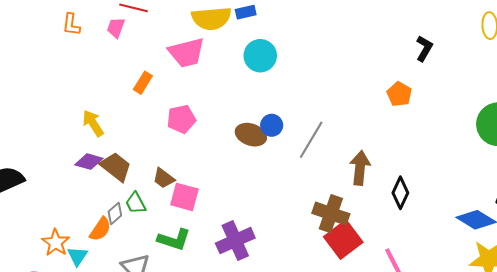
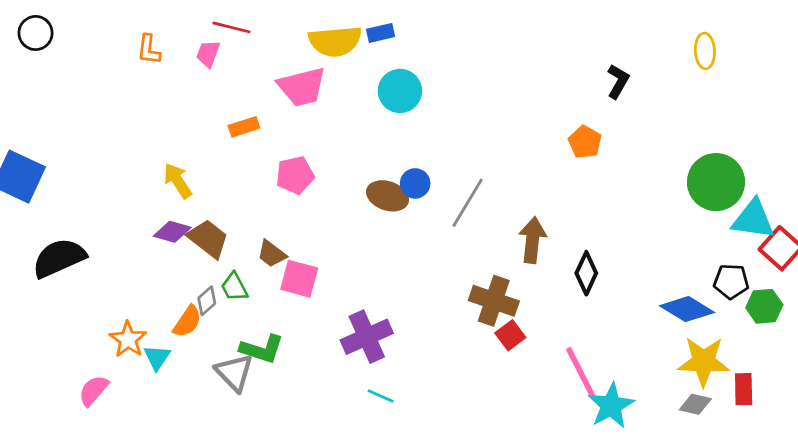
orange rectangle: (143, 83) -> (244, 127), turned 40
green L-shape: (174, 239) -> (262, 349), moved
red square: (343, 239) -> (510, 335), size x0.6

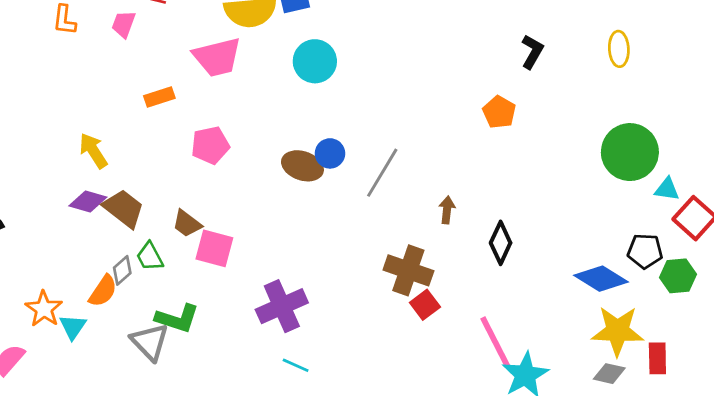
yellow ellipse: (705, 51) -> (619, 49), moved
cyan triangle: (753, 219) -> (667, 189), size x0.6
brown arrow: (532, 240) -> (447, 210), size x0.6

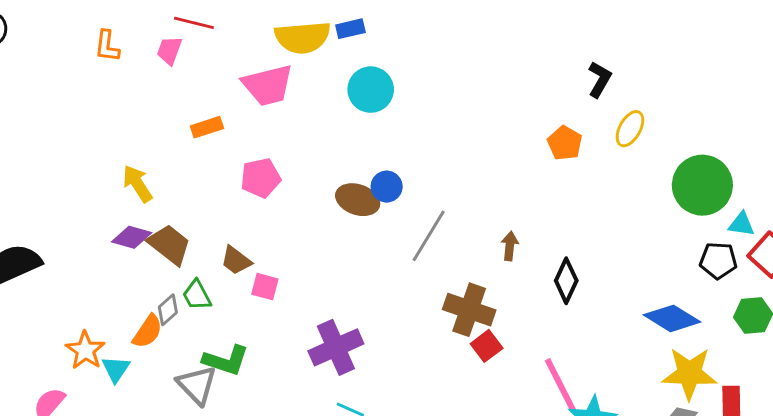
yellow ellipse: (619, 49) -> (630, 129), moved, turned 32
gray line: (382, 173) -> (429, 236), moved
pink square: (214, 248) -> (265, 287), size x0.7
black pentagon: (645, 251) -> (718, 260), moved

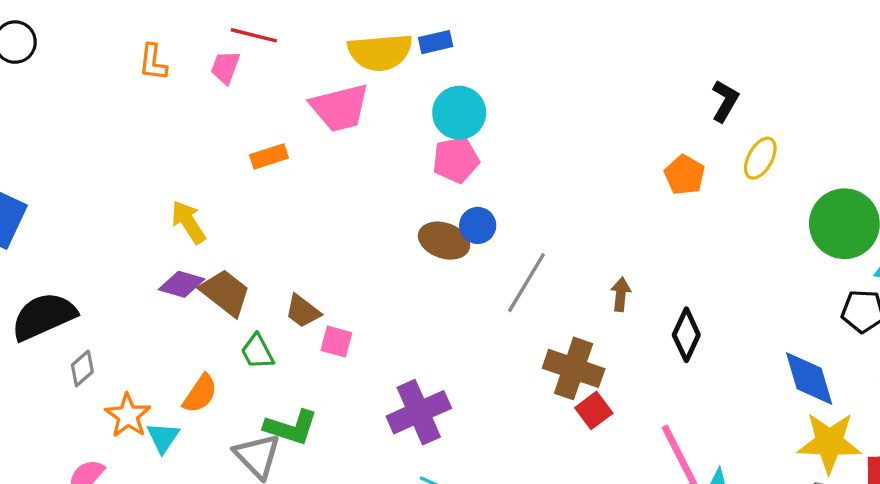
pink pentagon: (261, 178) -> (456, 160), moved
gray diamond: (168, 310) -> (82, 368), moved
blue diamond: (672, 318) -> (809, 379), turned 42

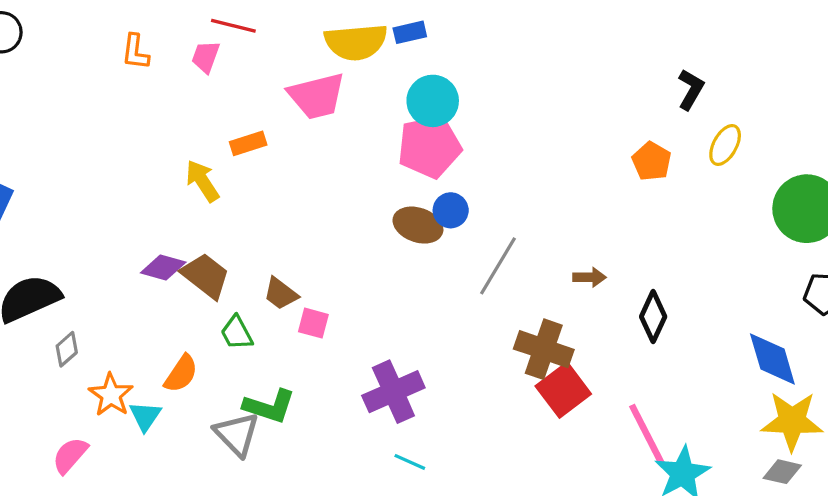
pink pentagon: (456, 160) -> (429, 147), size x1.4
yellow arrow: (188, 222) -> (202, 181), moved
brown arrow: (621, 294) -> (589, 277), turned 84
red square: (594, 410) -> (563, 390), size x1.5

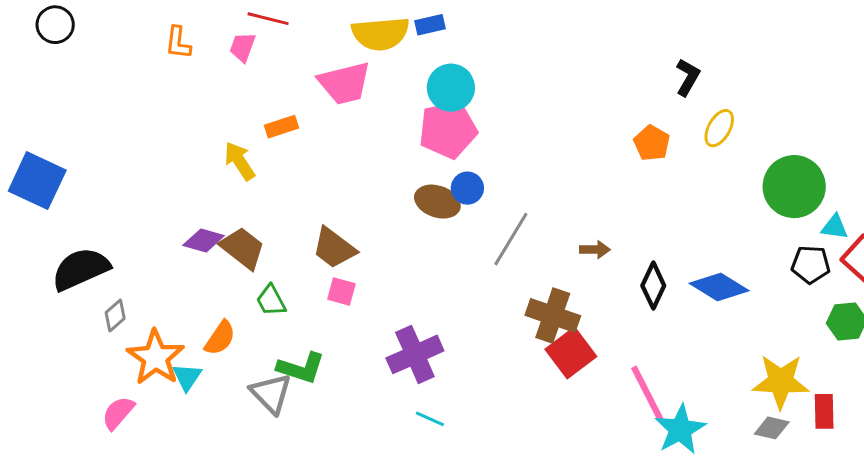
brown trapezoid: (281, 294) -> (334, 248), moved, size x1.4
blue diamond: (772, 359) -> (719, 287), moved, turned -42
orange star: (111, 395) -> (156, 357), size x1.4

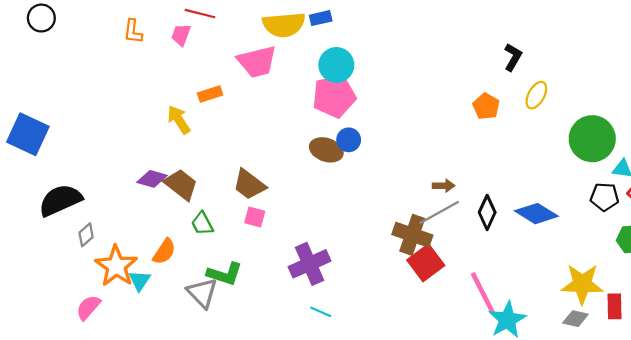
gray line: (511, 239) -> (439, 212), moved, turned 30

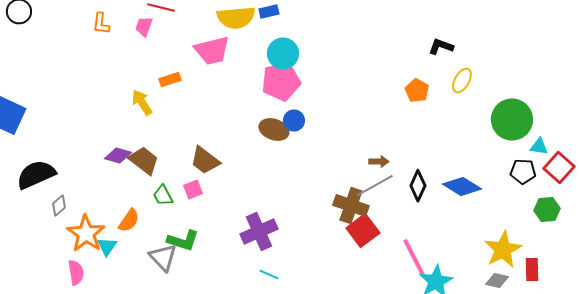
black L-shape: (513, 57) -> (441, 46), turned -100
pink square: (255, 217) -> (193, 190), moved, turned -36
yellow star: (582, 284) -> (503, 250), turned -30
pink semicircle: (88, 307) -> (76, 272), moved, turned 130

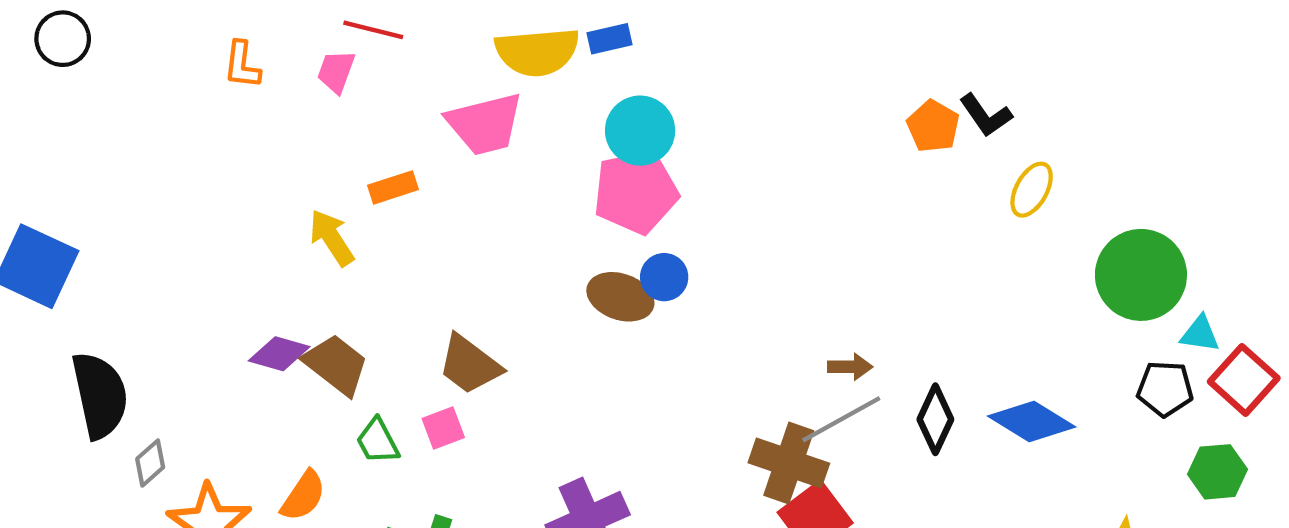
black L-shape: (441, 46) -> (986, 115), turned -145
orange pentagon: (417, 90) -> (933, 126), moved
black semicircle: (36, 174) -> (100, 395), turned 102

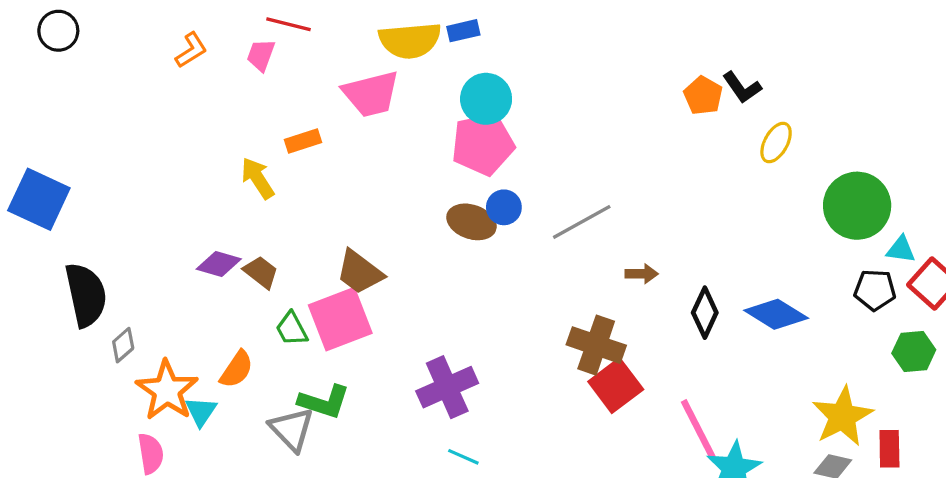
orange L-shape: (242, 65) -> (191, 50), turned -129
brown trapezoid: (336, 365) -> (261, 272), size x0.7
gray line: (841, 419) -> (582, 222), moved
pink square: (443, 428) -> (340, 319), size x2.0

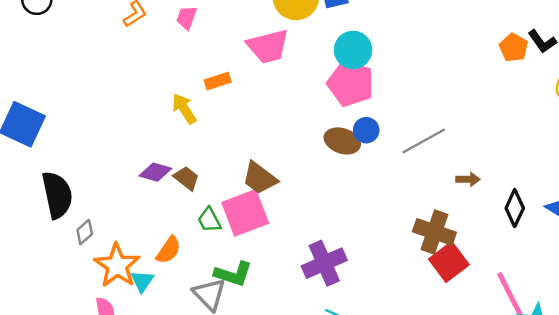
pink pentagon: (483, 144) -> (351, 83), turned 30

